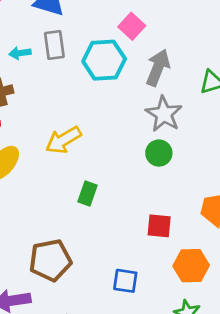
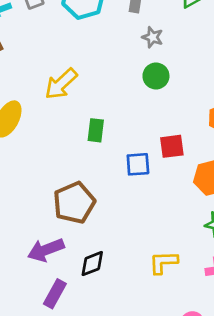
gray star: (164, 114) -> (153, 37), size x0.6
blue square: (125, 281) -> (138, 164), moved

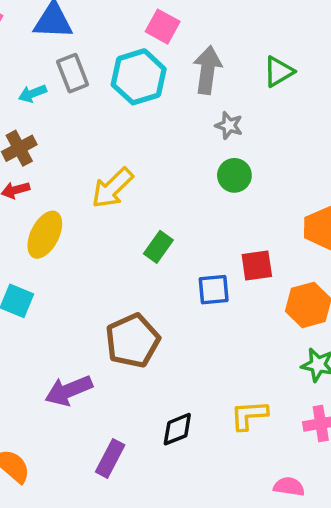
green rectangle: (96, 130) -> (158, 247), turned 30
purple arrow: (46, 250) -> (69, 391), moved
black diamond: (92, 264) -> (177, 429), moved

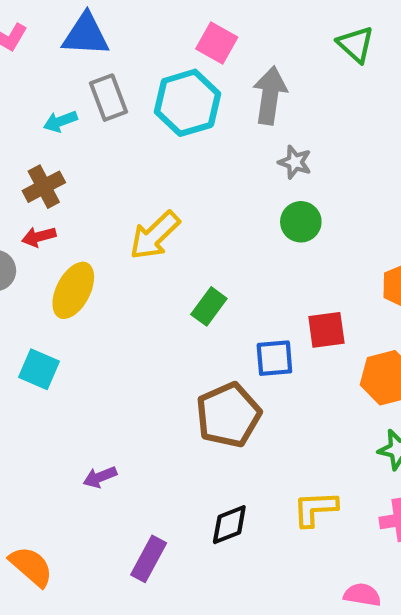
green triangle: (279, 72) -> (356, 44), moved, turned -48
brown pentagon: (133, 341) -> (228, 415), moved
purple arrow: (69, 391) -> (100, 477), size x0.6

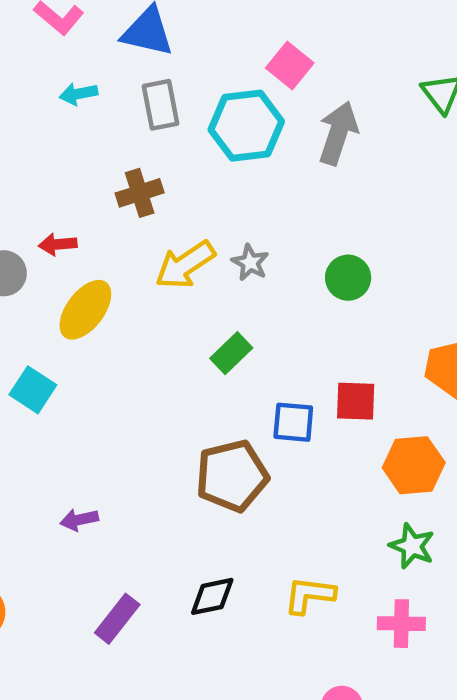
cyan arrow: (60, 121) -> (78, 94), moved
gray star: (295, 162) -> (250, 263), moved
brown cross: (44, 187) -> (140, 193), moved

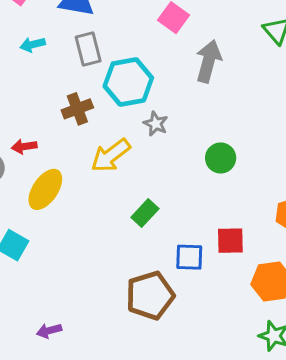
cyan hexagon: (246, 126) -> (128, 82), moved
gray star: (250, 263) -> (156, 124), moved

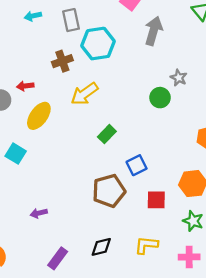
gray star: (156, 124) -> (179, 78), moved
red square: (230, 241) -> (156, 200), moved
blue square: (189, 257) -> (137, 165), turned -30

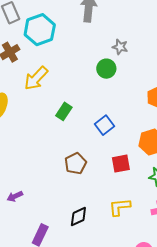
blue square: (137, 165) -> (105, 125), moved
brown pentagon: (109, 191) -> (76, 164), size x0.7

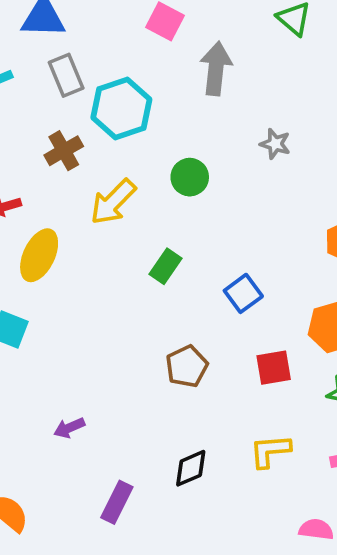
green circle: (106, 69) -> (190, 177), moved

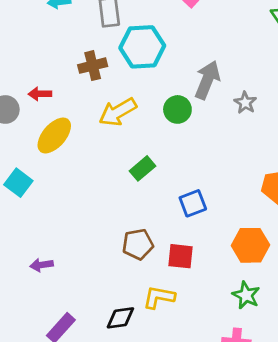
gray arrow: (216, 69) -> (207, 80), moved
red square: (274, 368) -> (181, 256), moved
yellow L-shape: (270, 451) -> (159, 297), moved

